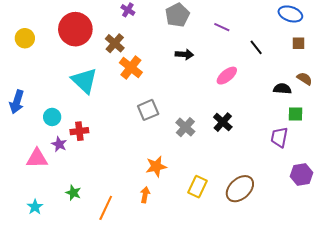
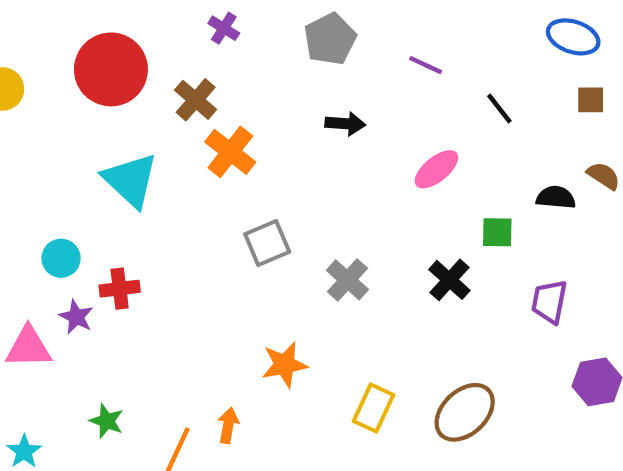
green square: (295, 114) -> (497, 232), moved
black cross: (223, 122) -> (449, 280), moved
orange arrow: (145, 195) -> (228, 425), moved

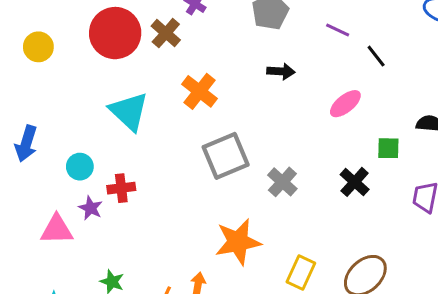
brown cross: (196, 100) -> (166, 33), moved
black line: (499, 108) -> (376, 56), moved
gray square: (267, 243) -> (226, 156), size x1.4
orange star: (285, 365) -> (238, 242), size x1.4

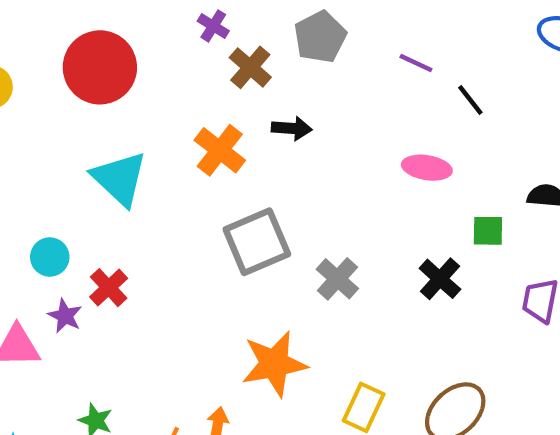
brown cross: (166, 33) -> (250, 67), moved
black arrow: (281, 71) -> (292, 128), moved
pink ellipse: (345, 104) -> (427, 168), turned 48
red cross: (121, 188) -> (109, 288), turned -36

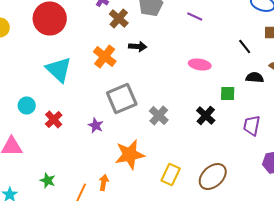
black line: (470, 100) -> (245, 46), moved
purple star: (65, 316) -> (96, 126), moved

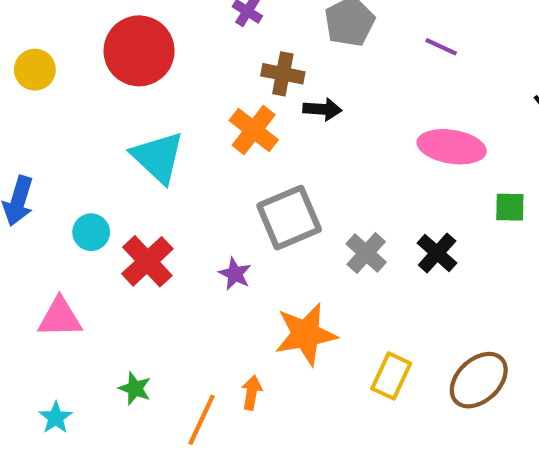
brown cross: (119, 18) -> (283, 74), moved, turned -30
pink ellipse: (200, 64) -> (452, 147), size x1.4
black cross: (206, 116) -> (437, 253), moved
red cross: (54, 120) -> (147, 261), size x1.4

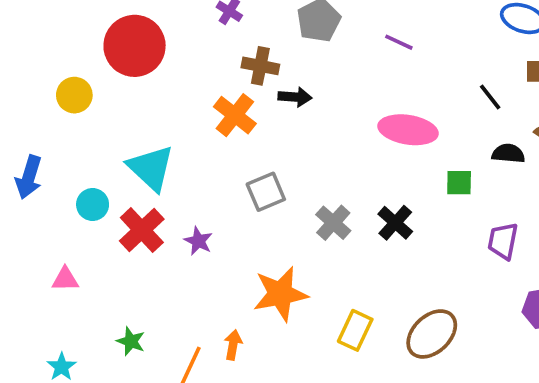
yellow circle: (35, 70) -> (74, 95), moved
cyan triangle: (158, 157) -> (151, 168), moved
gray square: (289, 218) -> (266, 192), size x0.7
purple star: (235, 274) -> (198, 241), moved
pink triangle: (60, 318) -> (65, 279), size x0.7

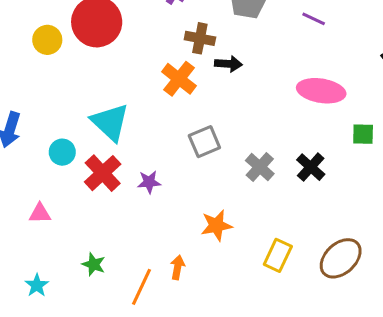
yellow circle: (74, 95) -> (47, 40), moved
purple star: (198, 241) -> (149, 182), turned -30
orange star: (280, 294) -> (216, 225), size x0.7

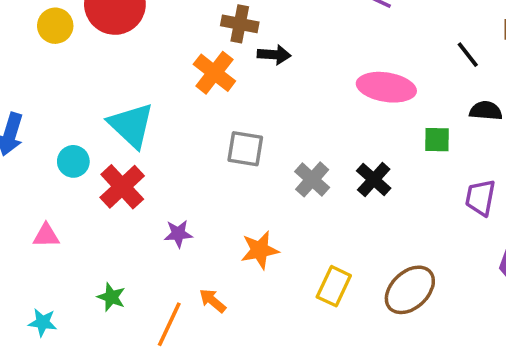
gray square: (204, 142) -> (245, 149), turned 32
purple star: (149, 182) -> (178, 234), moved
orange arrow: (177, 267) -> (213, 301), turned -60
cyan star: (37, 285) -> (43, 322), turned -30

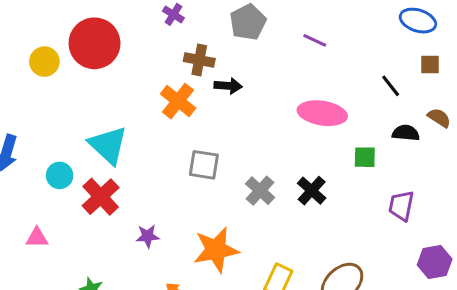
orange star: (260, 250) -> (216, 250), size x1.4

